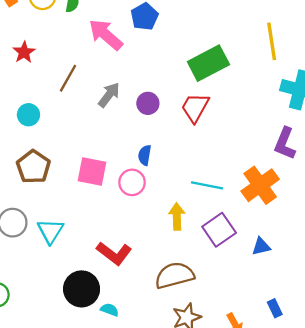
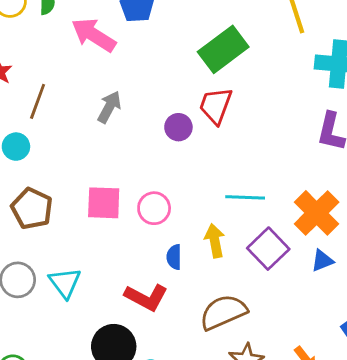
brown line: (68, 78) -> (38, 101), moved
purple circle: (148, 103) -> (178, 127), moved
blue semicircle: (145, 155) -> (174, 257), moved
orange cross: (260, 185) -> (317, 213), moved

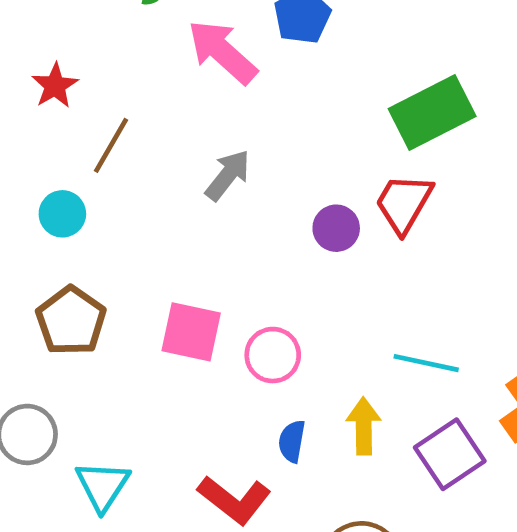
cyan triangle: (65, 283) -> (103, 486), moved

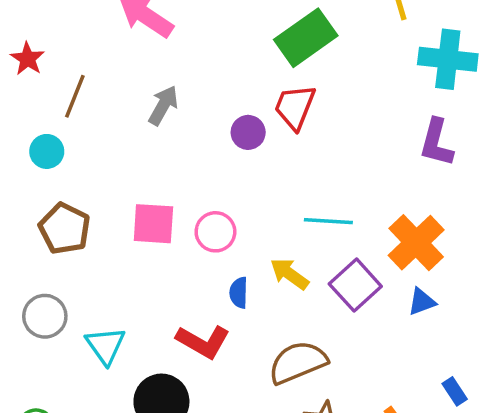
yellow arrow: (364, 426) -> (289, 274), turned -45

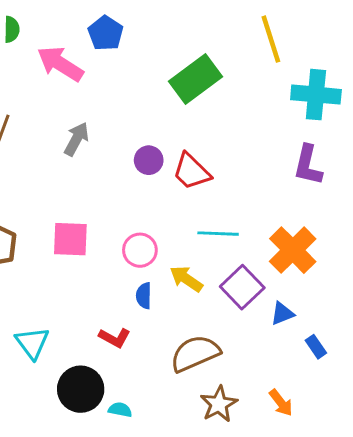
red trapezoid: (295, 107) -> (191, 171), moved, turned -66
pink circle: (215, 232) -> (140, 250), moved
blue triangle: (422, 302) -> (282, 314), moved
red L-shape: (203, 342) -> (115, 338), size x0.7
blue rectangle: (455, 391) -> (316, 347), moved

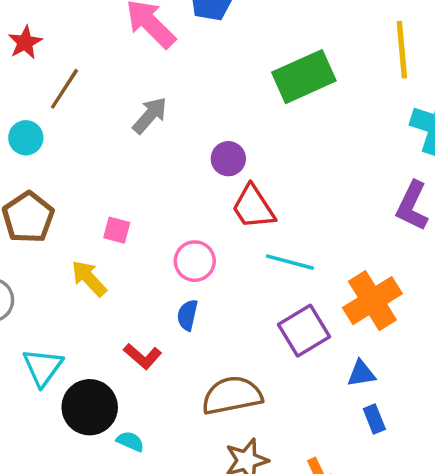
red trapezoid: (191, 171) -> (253, 207), moved
pink square: (70, 239) -> (117, 230), size x0.6
yellow arrow: (186, 279) -> (89, 278), moved
blue triangle: (282, 314) -> (361, 374), moved
cyan triangle: (32, 343) -> (43, 367), moved

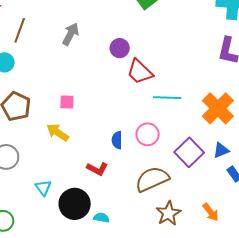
pink circle: (195, 261) -> (148, 134), moved
purple square: (304, 331) -> (189, 152), moved
cyan triangle: (43, 367) -> (43, 188), size x0.7

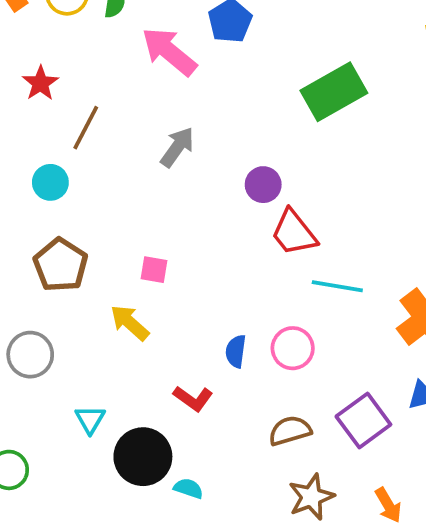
purple square: (189, 152) -> (363, 420), moved
brown semicircle: (152, 179) -> (290, 431), size x0.7

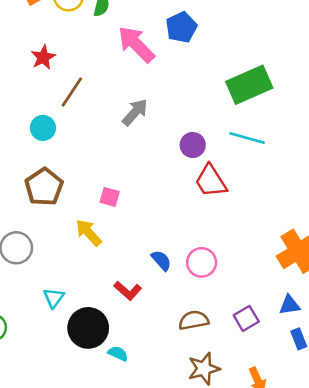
cyan line: (337, 286) -> (247, 138), moved
blue semicircle: (236, 351) -> (161, 260), turned 125
purple square: (363, 420) -> (246, 318), size x0.7

